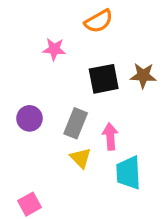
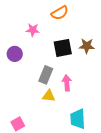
purple circle: (29, 118) -> (15, 54), moved
yellow triangle: (81, 158) -> (49, 96), turned -40
cyan trapezoid: (128, 173) -> (78, 119), moved

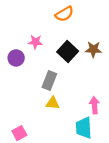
pink star: (33, 30) -> (35, 42), moved
black square: (63, 48) -> (68, 52), turned -36
pink arrow: (67, 83) -> (94, 105), moved

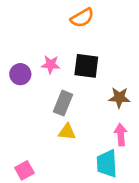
pink star: (35, 42) -> (51, 65), moved
brown star: (93, 49) -> (119, 98), moved
black square: (68, 52) -> (86, 66), turned -36

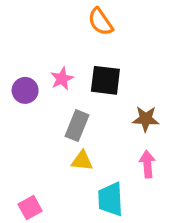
orange semicircle: (82, 18) -> (100, 22), turned 85
pink star: (51, 65) -> (62, 79), turned -30
cyan trapezoid: (107, 164) -> (111, 199), moved

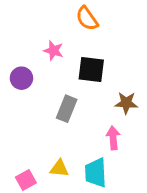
pink star: (62, 79) -> (53, 51), moved, turned -30
yellow triangle: (82, 161) -> (59, 168), moved
pink arrow: (147, 164) -> (113, 138), moved

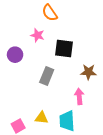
orange semicircle: (87, 19) -> (50, 13), moved

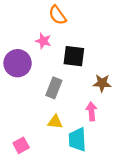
purple circle: (15, 55) -> (18, 63), size x1.5
yellow triangle: (42, 118) -> (55, 122), moved

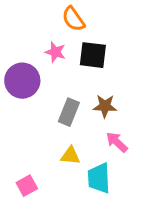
black square: (74, 56) -> (93, 55), moved
brown star: (102, 83) -> (105, 106), moved
pink arrow: (91, 111) -> (117, 142), turned -42

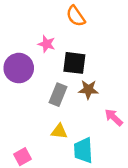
orange semicircle: (73, 19) -> (76, 16), moved
black square: (93, 55) -> (74, 63), moved
pink arrow: (117, 142) -> (114, 117), moved

